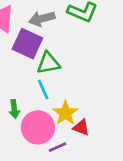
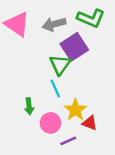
purple square: (27, 44) -> (74, 47), moved, turned 32
green triangle: (48, 63) -> (60, 65), turned -45
pink circle: (38, 127) -> (50, 123), size x0.7

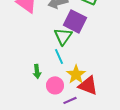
purple square: (74, 47) -> (75, 21), turned -30
red triangle: (90, 123) -> (88, 85), size x1.5

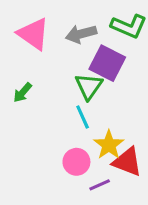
green arrow: (37, 71) -> (23, 92), moved, turned 48

